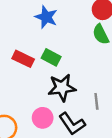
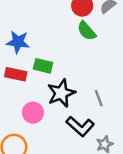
blue star: (46, 17) -> (18, 42), moved
pink circle: (43, 118) -> (33, 113), moved

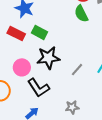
gray line: (99, 98) -> (77, 70), turned 48
black L-shape: (80, 126) -> (38, 88), moved

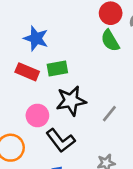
green rectangle: (39, 32) -> (57, 69), turned -35

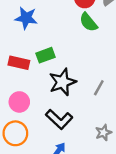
blue star: (36, 38) -> (26, 18), moved
pink circle: (37, 115) -> (19, 102), moved

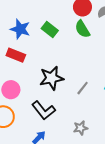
blue star: (26, 18) -> (20, 29), moved
green rectangle: (45, 55) -> (50, 30), moved, turned 49

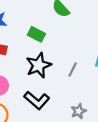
green rectangle: (50, 30) -> (36, 34), moved

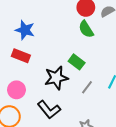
green rectangle: (36, 34) -> (77, 62), moved

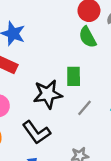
green rectangle: (77, 62) -> (74, 76), turned 49

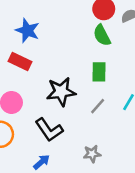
green rectangle: (74, 76) -> (99, 72), moved

